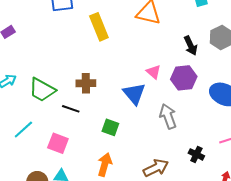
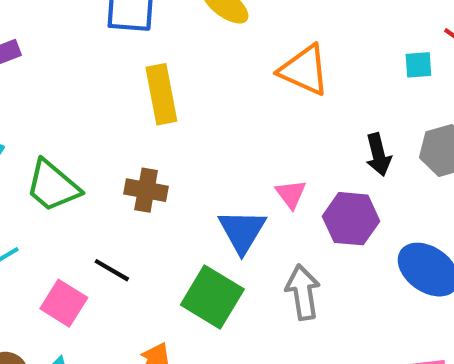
yellow rectangle: (99, 27) -> (161, 94), moved
black line: (71, 109) -> (112, 270), moved
green square: (110, 127) -> (212, 297), moved, size x1.6

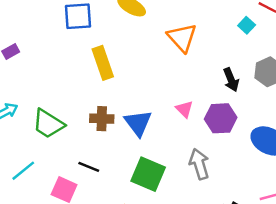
cyan square: (418, 65) -> (247, 25), turned -35
orange triangle: (304, 70) -> (182, 38), turned 32
blue triangle: (242, 231) -> (138, 123), moved

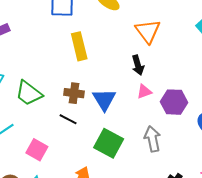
black arrow: (231, 80) -> (138, 65), moved
pink triangle: (184, 109) -> (144, 92), turned 49
black line: (89, 167) -> (68, 119), moved

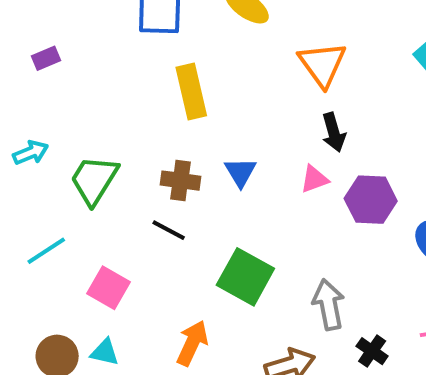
black arrow: (138, 65) -> (334, 132), moved
green trapezoid: (29, 93) -> (94, 180), turned 84
blue triangle: (104, 100) -> (240, 172), moved, size x0.7
gray arrow: (152, 139) -> (329, 305), moved

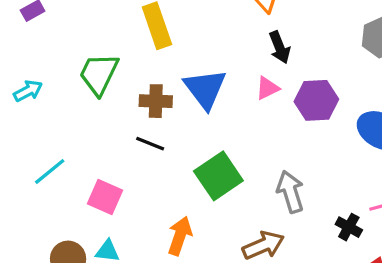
blue triangle: (240, 172) -> (205, 89), size x1.6
green trapezoid: (94, 180) -> (99, 74), moved
green square: (245, 277) -> (218, 176), turned 33
black cross: (372, 351) -> (349, 227), moved

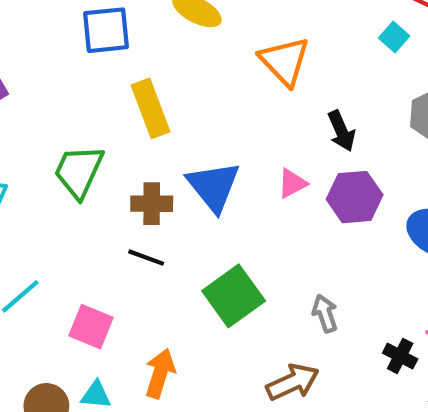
black arrow: (280, 47) -> (341, 131), moved
gray arrow: (290, 192) -> (325, 313), size x0.7
orange arrow: (180, 236) -> (160, 373), moved

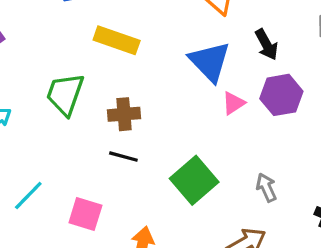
yellow rectangle: (150, 108) -> (117, 40), turned -45
pink triangle: (292, 183) -> (233, 103), moved
blue triangle: (214, 186) -> (210, 62), moved

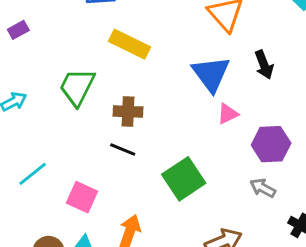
purple hexagon: (281, 95) -> (271, 144), moved
gray arrow: (266, 187) -> (263, 188), moved, turned -45

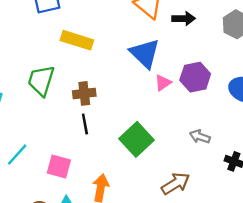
black arrow: (264, 65) -> (184, 19), moved, turned -60
purple hexagon: (271, 144) -> (195, 77), moved
black line: (123, 150) -> (85, 124), turned 66

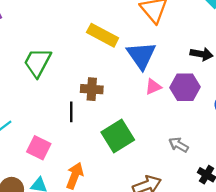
black arrow: (184, 19) -> (201, 54), moved
yellow rectangle: (77, 40) -> (103, 35), moved
brown cross: (84, 93) -> (92, 89), moved

